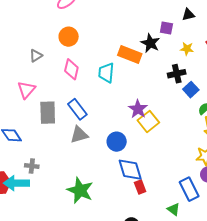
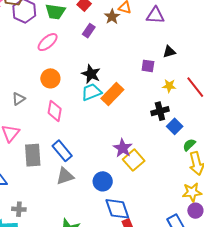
black star: (150, 43) -> (91, 74), moved
orange rectangle: (130, 55) -> (112, 94), turned -65
cyan trapezoid: (106, 73) -> (91, 92), moved, turned 65

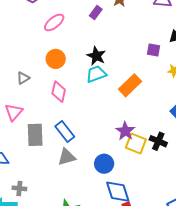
orange rectangle: (112, 94) -> (130, 85), moved
black cross: (160, 111) -> (158, 141), moved, turned 36
yellow square: (134, 160) -> (136, 143), turned -30

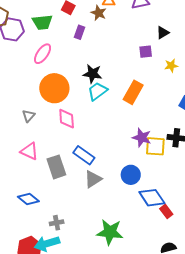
orange circle: (56, 59) -> (54, 88), size x1.5
pink triangle: (14, 112) -> (29, 151), turned -30

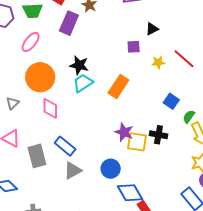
purple rectangle: (80, 32) -> (69, 23), size x1.6

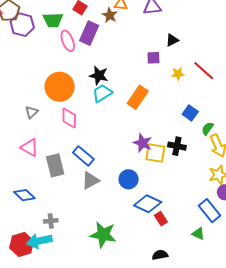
pink ellipse: (31, 42) -> (68, 41), moved, turned -60
blue diamond: (130, 193) -> (148, 204), turned -36

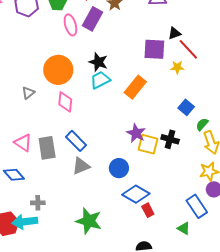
purple square: (153, 58) -> (154, 49), size x1.6
red line: (204, 71) -> (188, 49), moved
pink triangle: (30, 147) -> (23, 143), moved

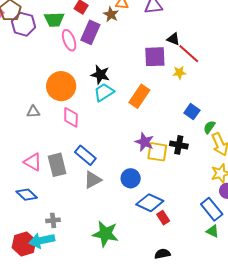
black triangle: (174, 33) -> (173, 39), turned 48
gray triangle: (28, 93) -> (33, 112), turned 40
green triangle: (184, 228) -> (213, 231), moved

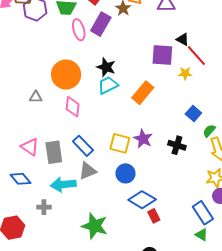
yellow square: (157, 152) -> (120, 143), moved
cyan arrow: (42, 240) -> (63, 184), moved

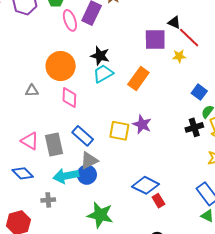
blue square: (193, 114) -> (199, 92), moved
black cross: (177, 145) -> (194, 127), moved, turned -30
blue circle: (125, 173) -> (87, 175), moved

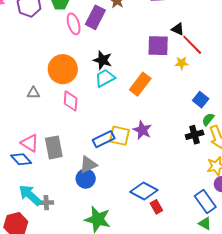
blue rectangle: (83, 136) -> (104, 139), moved, turned -70
blue diamond: (23, 173) -> (21, 159), moved
cyan arrow: (66, 176) -> (30, 195), moved, turned 50

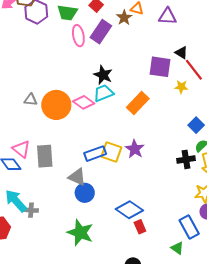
orange circle: (63, 69) -> (56, 105), moved
pink diamond: (71, 101) -> (84, 102), moved, turned -65
gray triangle: (88, 165) -> (77, 177), turned 42
blue circle: (86, 179) -> (85, 193), moved
green triangle: (205, 224) -> (177, 248), moved

